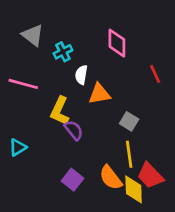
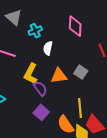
orange triangle: (99, 94) -> (59, 76), moved
gray square: (129, 121) -> (81, 72), moved
purple square: (72, 180) -> (41, 112), moved

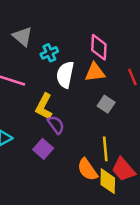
white semicircle: (48, 48) -> (65, 75), size x1.5
orange triangle: (59, 76) -> (95, 72), moved
purple square: (41, 112) -> (43, 149), moved

